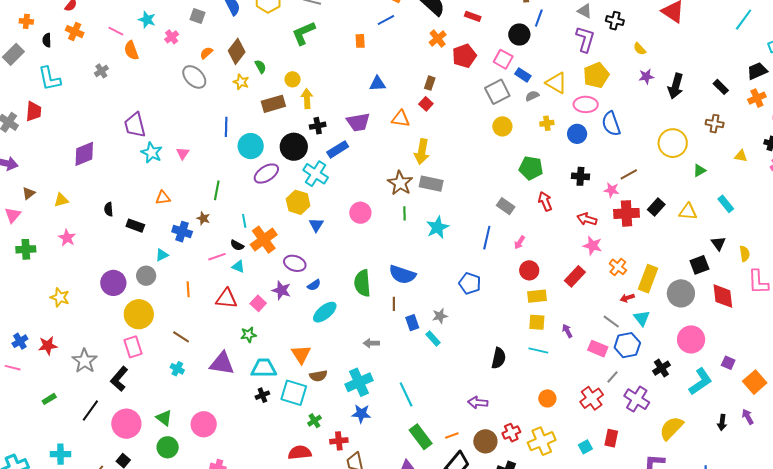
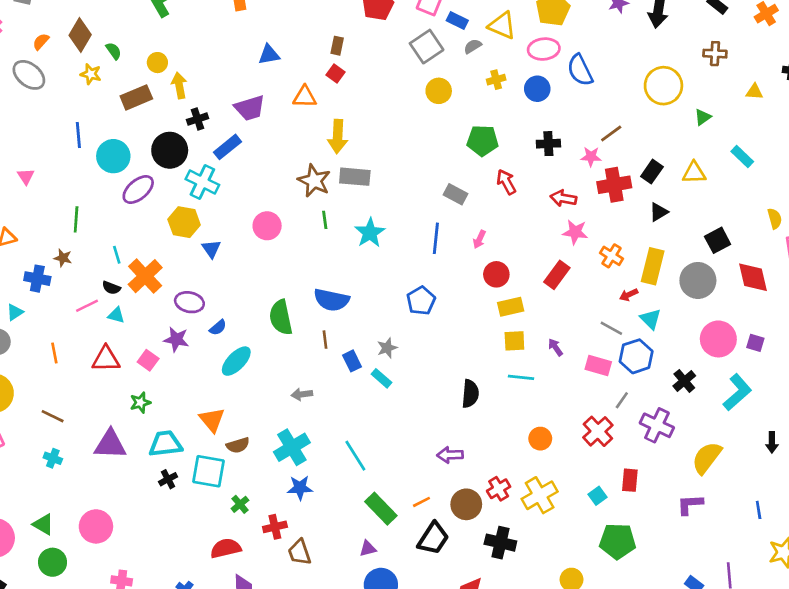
black triangle: (718, 243) -> (659, 212), moved, turned 42
blue pentagon: (470, 283) -> (421, 301), turned 30
purple square: (728, 363) -> (755, 343), moved

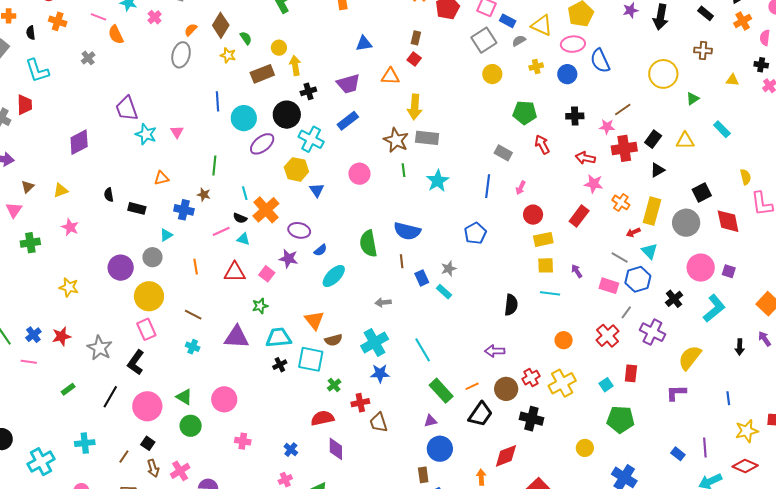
gray ellipse: (29, 75) -> (181, 55), turned 65
blue rectangle: (227, 147) -> (348, 121), moved

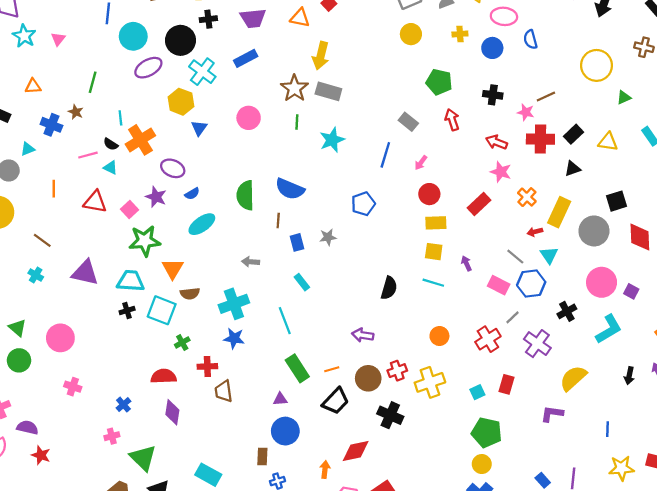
blue semicircle: (600, 61) -> (530, 39), size x0.7
cyan rectangle: (444, 292) -> (302, 282), moved
green star: (260, 306) -> (145, 241), moved, size x1.8
yellow circle: (585, 448) -> (482, 464), moved

